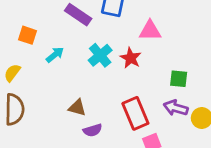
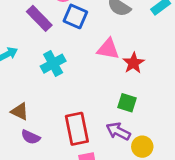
red star: (131, 58) -> (134, 63), moved
purple semicircle: (93, 130) -> (31, 137), turned 30

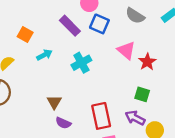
pink triangle: (108, 49) -> (126, 50), turned 30
brown triangle: (20, 111) -> (54, 102), turned 35

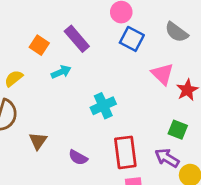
purple rectangle: (70, 26) -> (77, 39), moved
cyan cross: (81, 63) -> (103, 106), moved
brown triangle: (54, 102) -> (38, 141), moved

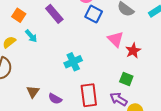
orange square: (39, 45) -> (19, 15), moved
cyan arrow: (61, 72) -> (31, 36), moved, turned 72
brown triangle: (38, 141) -> (33, 92), moved

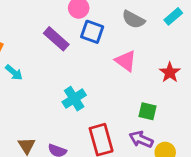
purple rectangle: (54, 14) -> (56, 39), moved
red star: (133, 51) -> (170, 72), moved

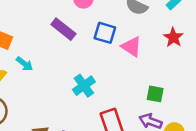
blue square: (92, 32) -> (105, 33), moved
red star: (170, 72) -> (173, 37), moved

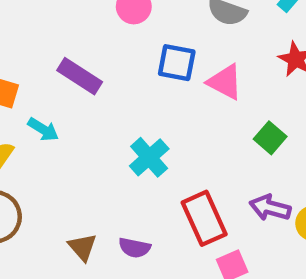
purple rectangle: (63, 29) -> (80, 76), moved
green square: (155, 94) -> (270, 138), moved, turned 36

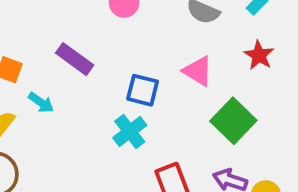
blue square: (177, 63) -> (143, 90), moved
green square: (270, 138) -> (233, 121), size x1.6

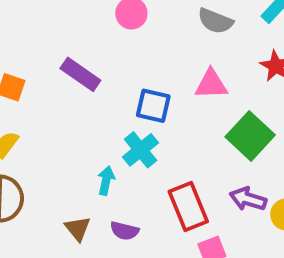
pink triangle: (198, 71) -> (211, 84), turned -32
cyan arrow: (41, 103) -> (106, 181), moved, turned -112

